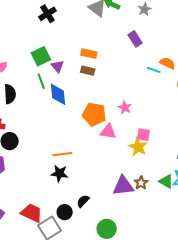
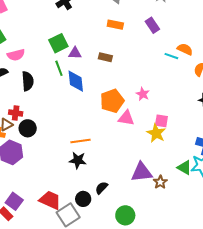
orange rectangle: (89, 54) -> (115, 25), moved
purple triangle: (57, 66) -> (75, 53), turned -48
orange pentagon: (94, 114) -> (112, 101), turned -30
brown star: (141, 183) -> (160, 182), moved

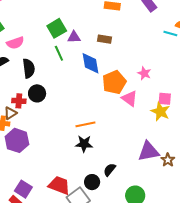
blue diamond: (76, 81) -> (91, 63), moved
pink triangle: (126, 118) -> (129, 98), turned 30
black circle: (28, 128) -> (37, 93), moved

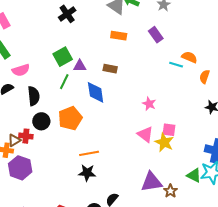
green line: (59, 53) -> (64, 82), turned 49
orange pentagon: (114, 82) -> (70, 118), moved
pink triangle: (129, 98) -> (145, 134), moved
red cross: (19, 101) -> (26, 136), moved

